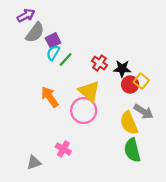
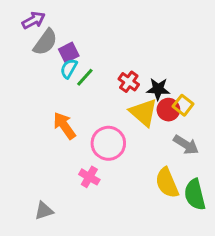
yellow triangle: (89, 91) -> (143, 113), moved
yellow semicircle: (129, 123) -> (167, 183), moved
pink cross: (63, 149) -> (89, 177), moved
green semicircle: (132, 150) -> (195, 195), moved

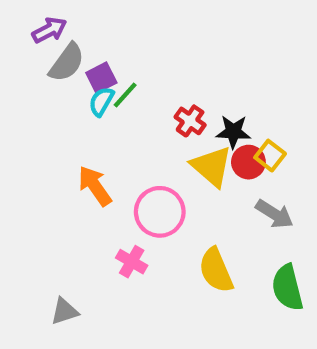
green line: (85, 77) -> (125, 95), moved
yellow semicircle: (167, 183) -> (216, 270), moved

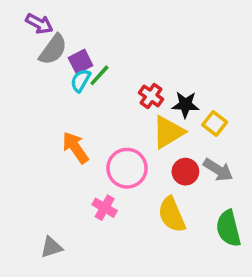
purple arrow: (49, 30) -> (39, 24), turned 56
red circle: (248, 162) -> (185, 172), moved
yellow triangle: (212, 166) -> (168, 132), turned 48

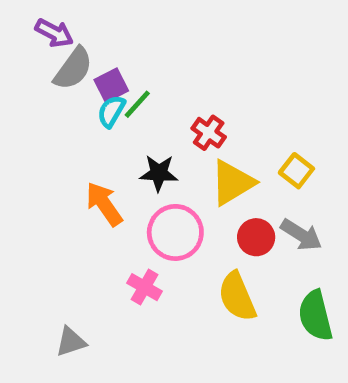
black star: (185, 105) -> (159, 173), moved

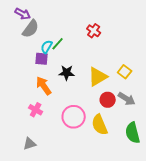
purple square: (111, 85) -> (42, 59), moved, turned 32
red cross: (209, 133) -> (94, 31), moved
pink circle: (175, 232) -> (74, 117), moved
pink cross: (144, 287) -> (36, 110), moved

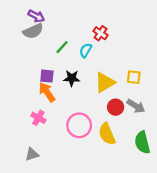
purple arrow: (23, 14) -> (36, 16), moved
gray semicircle: (31, 29) -> (33, 31), turned 30
cyan semicircle: (47, 47) -> (86, 50), moved
purple square: (42, 59) -> (47, 76), moved
yellow square: (125, 72) -> (134, 77), turned -32

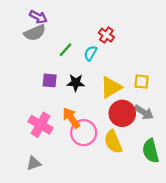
orange arrow: (47, 92) -> (71, 118), moved
red circle: (116, 107) -> (122, 113), size x1.5
pink cross: (38, 118) -> (41, 125), size x1.5

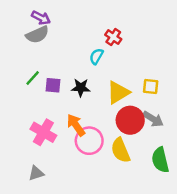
green line: (65, 50) -> (33, 78), moved

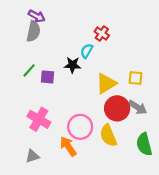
gray semicircle: (37, 35) -> (33, 31), turned -54
black star: (81, 88) -> (73, 65), moved
orange arrow: (76, 125) -> (68, 146), moved

